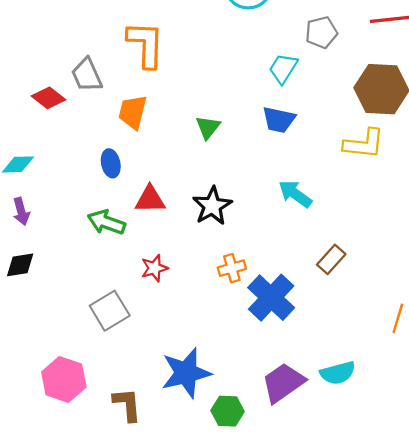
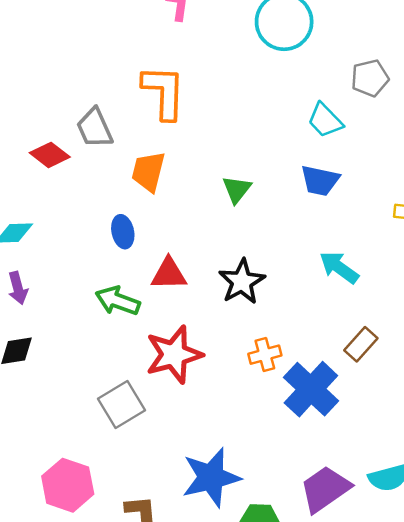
cyan trapezoid: (283, 68) -> (325, 120), turned -76
brown rectangle: (331, 259) -> (361, 344), moved
red star: (154, 268) -> (174, 355), size x1.8

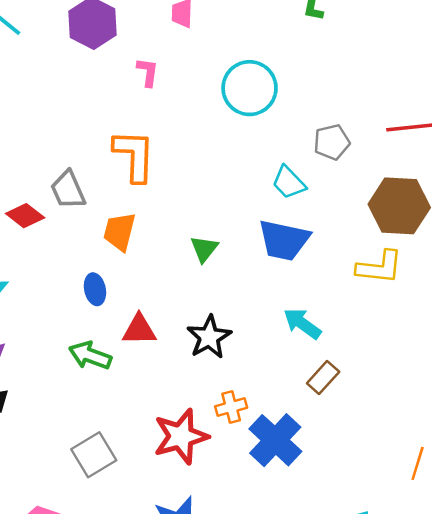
blue trapezoid: (320, 180) -> (284, 240), size x1.4
brown rectangle: (361, 344) -> (323, 378), moved
red star: (174, 355) -> (181, 436), moved

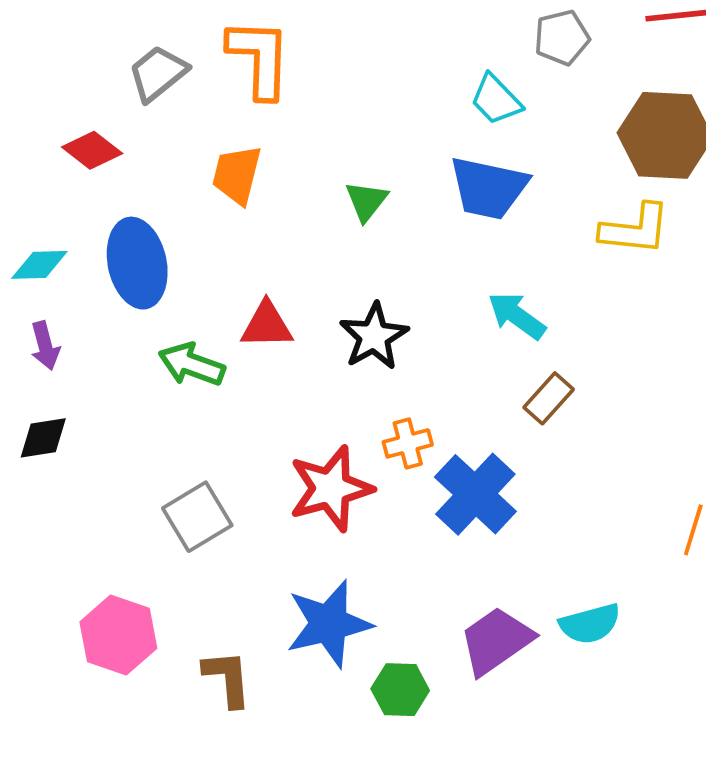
gray trapezoid: (68, 190) -> (158, 73), moved, turned 75
blue ellipse: (95, 289) -> (137, 263), moved, size x1.8

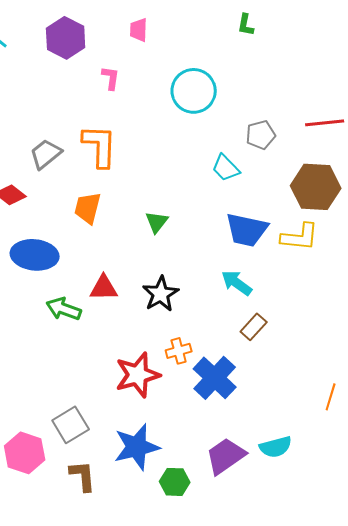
blue trapezoid: (489, 188) -> (247, 230), moved
blue ellipse: (137, 263) -> (35, 255), turned -72
gray square: (197, 517) -> (71, 425), moved

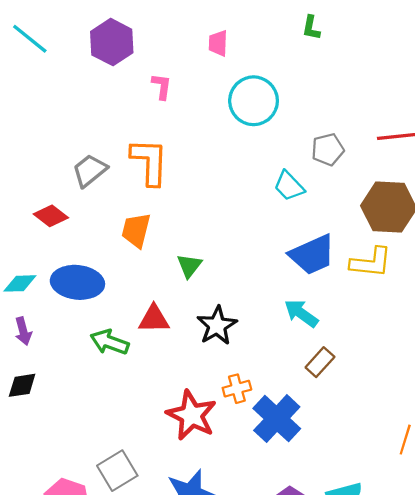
pink trapezoid: (139, 30) -> (218, 43), moved
green triangle: (157, 222) -> (189, 266), moved
blue trapezoid: (247, 230) -> (312, 255), turned -36
red star: (138, 375) -> (192, 415), turned -30

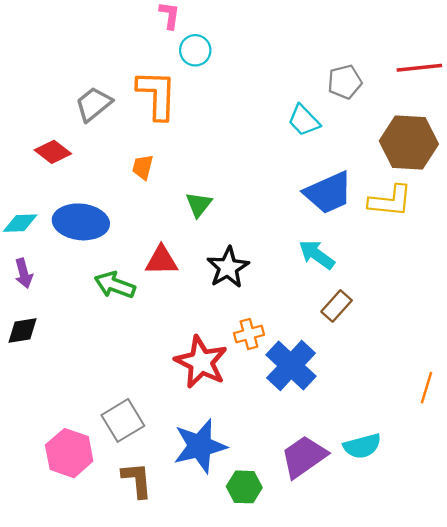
cyan circle: (254, 101) -> (195, 50), moved, size x0.6
orange trapezoid: (136, 230) -> (143, 167), size x0.7

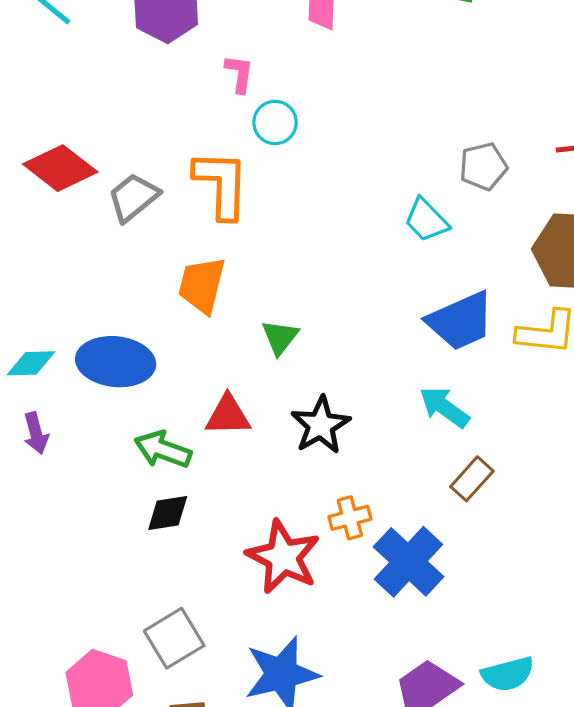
red diamond: (53, 152) -> (60, 168), moved, size x1.4
orange trapezoid: (143, 167) -> (202, 285), size x1.6
black diamond: (22, 331) -> (168, 513), moved

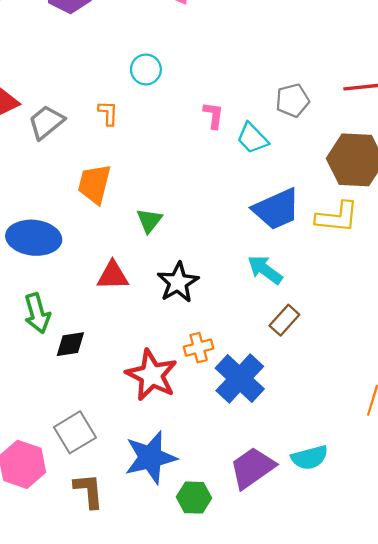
pink L-shape: (239, 74) -> (213, 115), moved
orange L-shape: (221, 184) -> (108, 113), size x0.5
green arrow: (163, 449) -> (37, 313), moved, turned -126

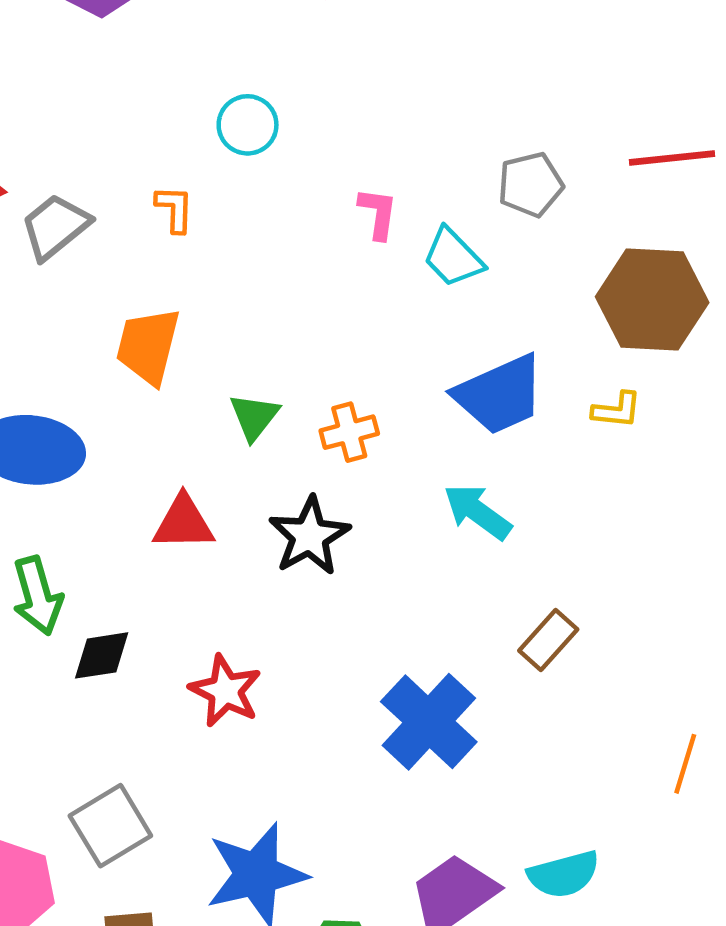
yellow L-shape: (337, 217) -> (617, 410), size x0.6
brown rectangle: (284, 320) -> (548, 640), moved
orange cross: (199, 348) -> (349, 432), moved
red star: (152, 375) -> (225, 691), moved, size x0.7

